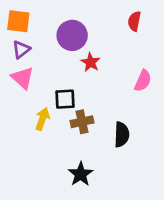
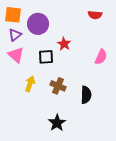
red semicircle: (134, 21) -> (95, 15), turned -96
purple circle: (72, 35) -> (38, 24), moved
black square: (65, 99) -> (46, 57), moved
brown cross: (82, 122) -> (58, 86), turned 35

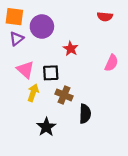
pink triangle: (16, 55) -> (25, 70), moved
black square: (46, 57) -> (51, 73), moved
black semicircle: (86, 95) -> (85, 114), moved
black star: (57, 123) -> (46, 127), moved

